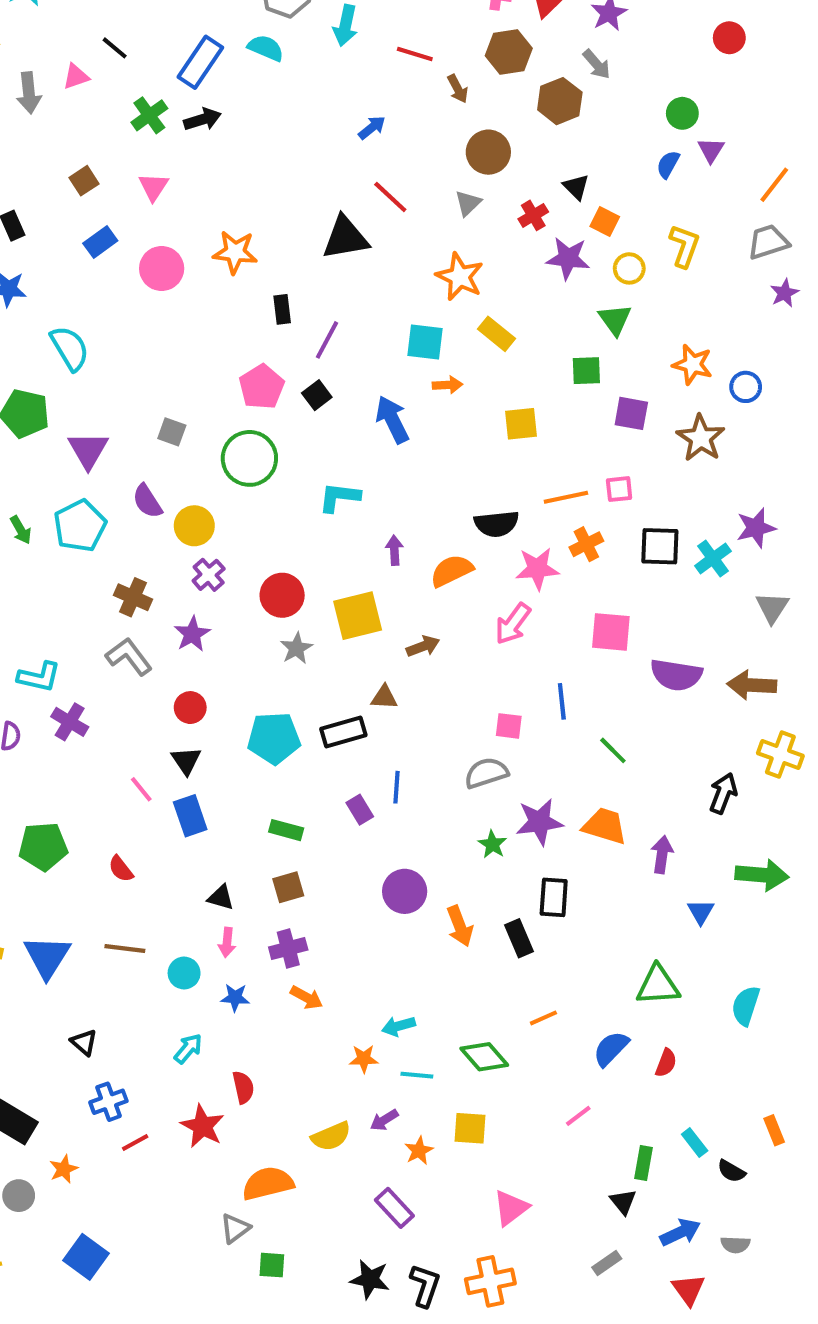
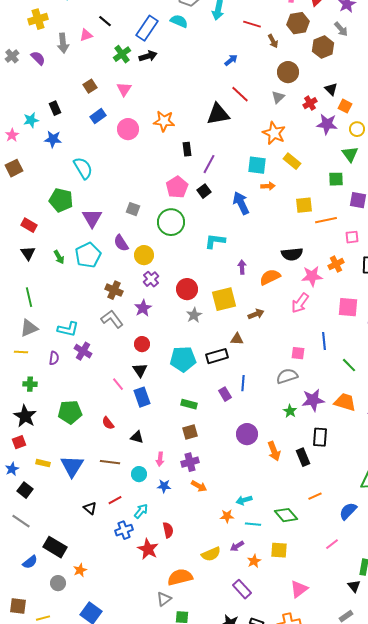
orange line: (566, 497) -> (326, 220), moved
black triangle: (221, 897) -> (137, 437), moved
blue cross: (109, 1102) -> (124, 530), moved
red line: (135, 1143) -> (115, 500), moved

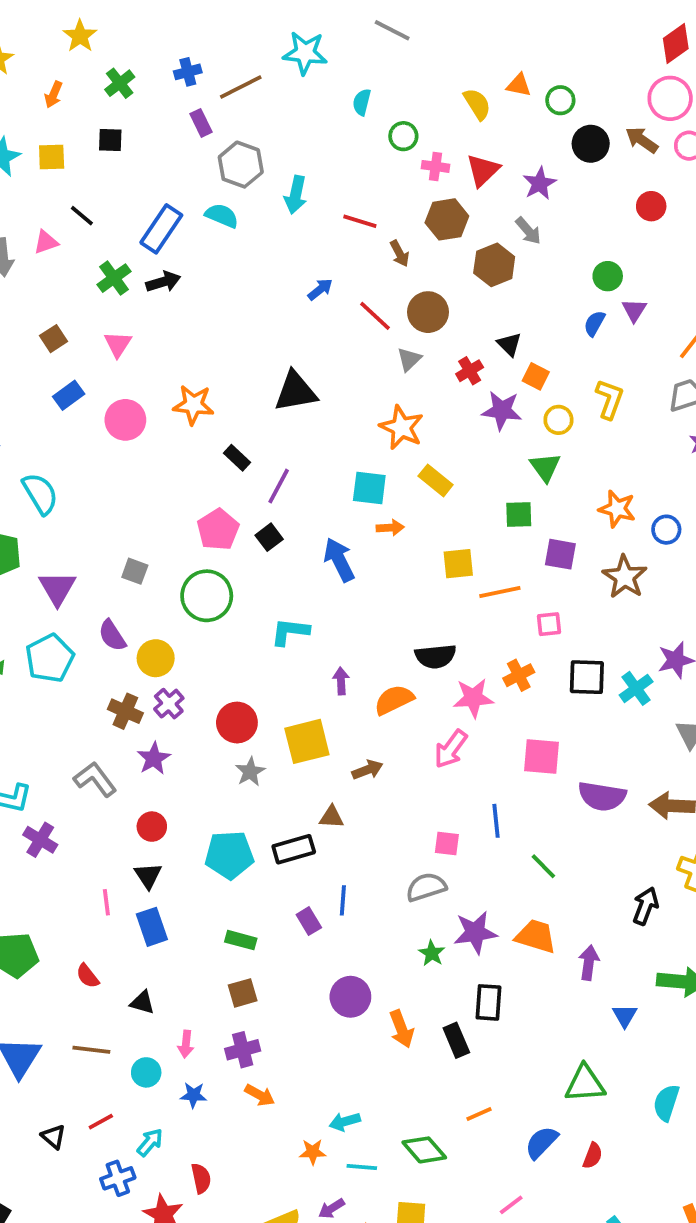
red line: (240, 94) -> (375, 316), moved
black rectangle: (187, 149) -> (237, 458), turned -40
brown cross: (114, 290) -> (125, 711), moved
pink line: (118, 384) -> (106, 902), turned 32

